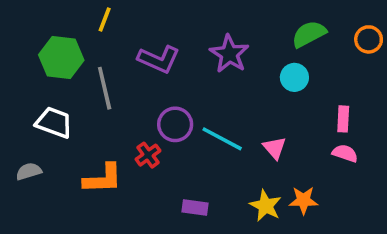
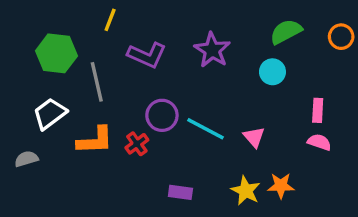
yellow line: (105, 20) -> (110, 20), moved
white trapezoid: (54, 123) -> (50, 114), turned -57
orange L-shape: (103, 179) -> (95, 140), moved

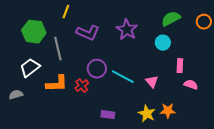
pink rectangle: (318, 110) -> (180, 66), moved

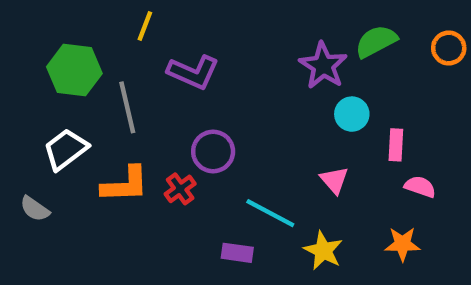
purple star: (127, 30) -> (323, 66), moved
cyan circle: (163, 43) -> (352, 114), moved
cyan line: (123, 77) -> (270, 213), moved
gray semicircle: (16, 95) -> (35, 209), turned -128
orange star: (168, 111) -> (402, 244), moved

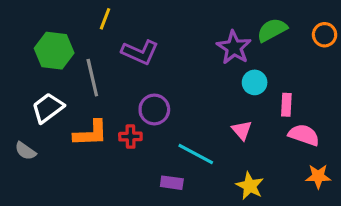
pink semicircle: (420, 187) -> (304, 135), size x1.4
red cross: (180, 189) -> (130, 137), turned 35
orange star: (402, 244) -> (318, 176), moved
yellow star: (323, 251) -> (250, 186), moved

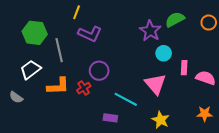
yellow line: (105, 19) -> (77, 12), moved
pink triangle: (242, 130) -> (155, 84), size x1.6
pink semicircle: (304, 135) -> (206, 78), moved
red cross: (130, 137) -> (84, 88), turned -32

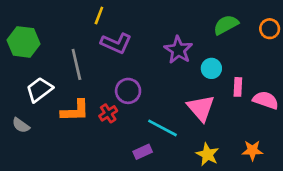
purple star: (150, 31) -> (178, 50), moved
green hexagon: (35, 33) -> (24, 42), moved
orange star: (205, 114) -> (252, 150), moved
purple rectangle: (110, 118) -> (143, 152), turned -32

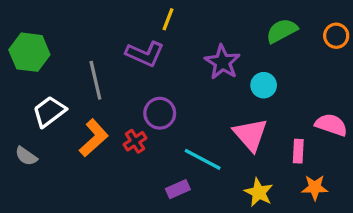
yellow line: (99, 15) -> (168, 19), moved
pink rectangle: (238, 87) -> (298, 151), moved
orange L-shape: (75, 111) -> (94, 138), turned -40

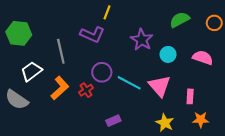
pink semicircle: (331, 125) -> (203, 58), moved
gray semicircle: (26, 156) -> (17, 100), size x1.6
cyan line: (203, 159) -> (129, 83), moved

